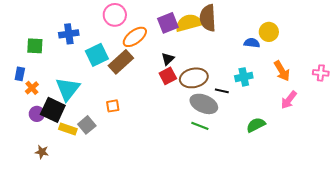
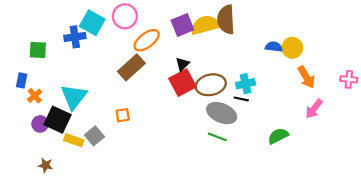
yellow circle: (269, 32) -> (292, 48), moved
cyan square: (97, 55) -> (92, 23), moved, turned -35
red square: (168, 76) -> (182, 83), size x1.4
cyan cross: (244, 77) -> (246, 84), moved

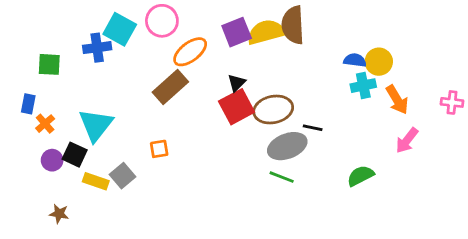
cyan cross: (246, 84) -> (363, 86), moved
gray ellipse: (222, 113) -> (287, 146), turned -44
black square: (57, 120) -> (75, 155), size x0.7

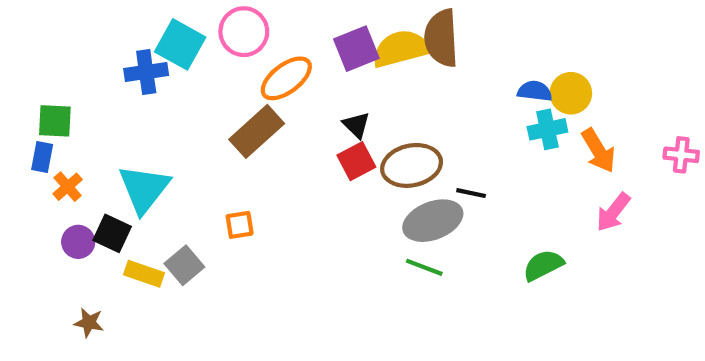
green square: (49, 64) -> (55, 121), moved
black triangle: (237, 83) -> (356, 125), turned -30
red square: (237, 107) -> (356, 161), size x0.7

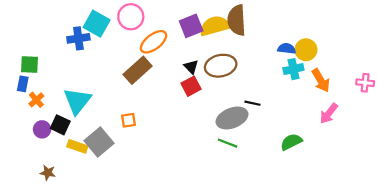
brown ellipse: (412, 165) -> (221, 66), moved
gray square: (184, 265) -> (99, 142), size x1.4

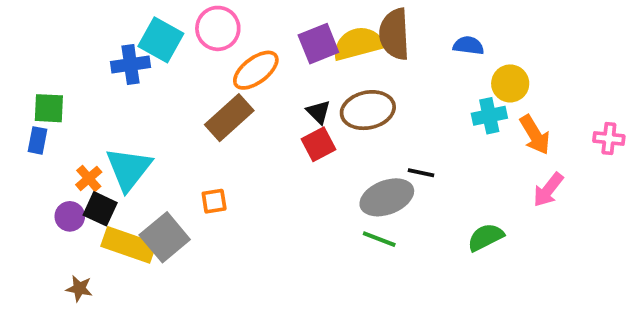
blue semicircle: (287, 49) -> (468, 46), moved
orange cross: (36, 100) -> (89, 178), moved
yellow rectangle: (77, 146) -> (129, 245), size x1.5

